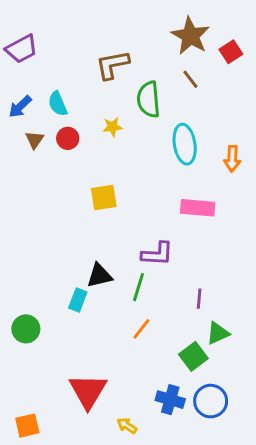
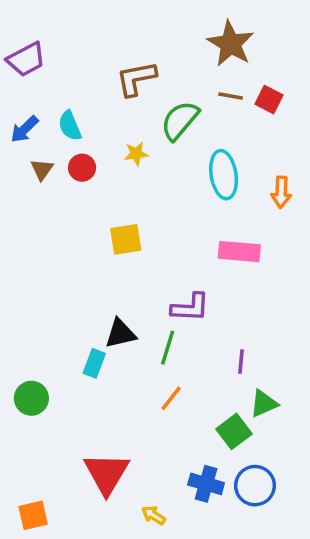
red square: (231, 52) -> (269, 100), moved, turned -30
brown line: (190, 79) -> (231, 96), turned -42
green semicircle: (149, 99) -> (180, 121), turned 45

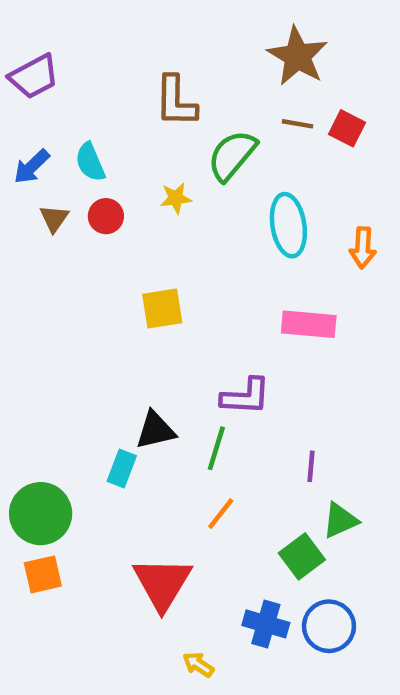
brown L-shape: (136, 79) -> (176, 101), turned -78
green circle: (31, 398) -> (41, 514), size x1.4
red triangle: (107, 473) -> (162, 583), moved
orange square: (33, 515) -> (43, 574), moved

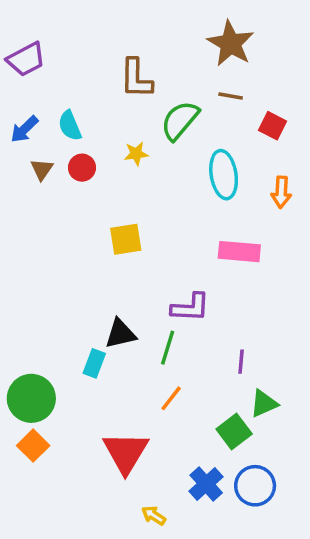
red square: (347, 128) -> (273, 126), moved
orange square: (43, 574) -> (33, 446), turned -32
blue cross: (266, 624) -> (206, 484), turned 32

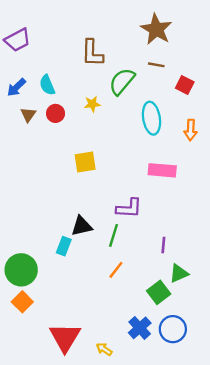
red triangle: (126, 453) -> (65, 337), moved

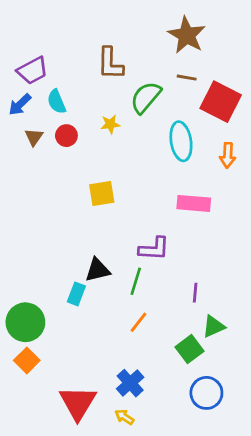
purple trapezoid: (18, 40) -> (33, 71), moved
red square: (185, 85) -> (221, 102), size x1.8
blue cross: (140, 328) -> (130, 383), moved

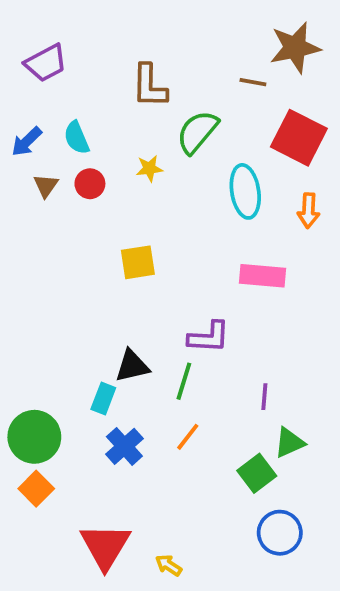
brown star: (187, 35) -> (295, 48), moved, turned 30
purple trapezoid: (33, 71) -> (46, 63), moved
brown line: (187, 78) -> (253, 82), moved
blue cross: (130, 383) -> (124, 446), moved

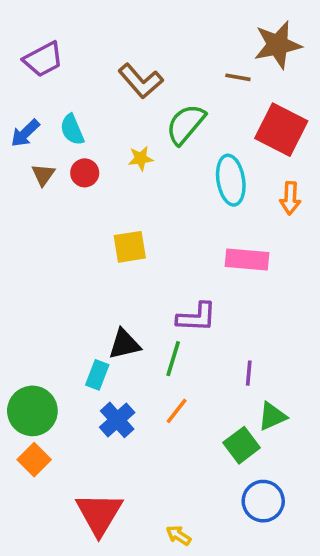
brown L-shape: (149, 86) -> (141, 81), turned -42
yellow arrow: (169, 565) -> (178, 535), moved

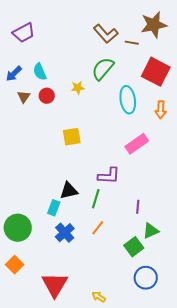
brown L-shape: (141, 81) -> (106, 34), moved
pink rectangle: (247, 259) -> (137, 144), turned -40
orange square: (34, 460) -> (15, 265), moved

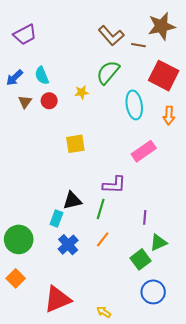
red triangle: (55, 285) -> (58, 299), turned 36

